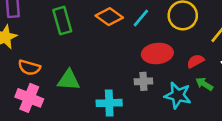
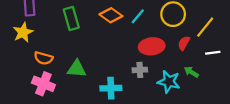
red semicircle: (195, 61) -> (184, 43), moved, turned -32

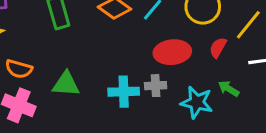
cyan cross: (111, 88) -> (124, 92), moved

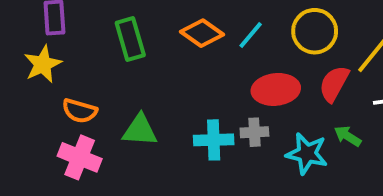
red semicircle: (218, 48) -> (334, 84), size x1.4

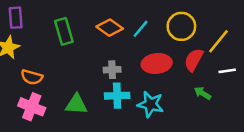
green triangle: (140, 130) -> (76, 104), moved
gray cross: (254, 132) -> (112, 70), moved
cyan star: (307, 154) -> (150, 104), moved

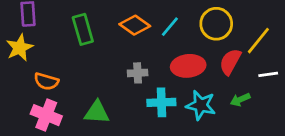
green arrow: (202, 93) -> (240, 100), turned -56
cyan cross: (117, 96) -> (161, 102), moved
cyan star: (150, 104) -> (201, 105), moved

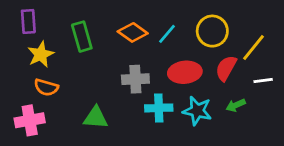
yellow star: (20, 48) -> (41, 54), moved
gray cross: (138, 73) -> (135, 79), size x1.4
pink cross: (46, 115) -> (30, 120), moved, turned -32

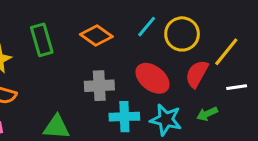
cyan line: (167, 34) -> (147, 27), moved
red ellipse: (185, 72) -> (152, 78), turned 44

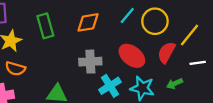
orange diamond: (96, 35) -> (88, 22), turned -45
cyan cross: (124, 117) -> (110, 86), turned -30

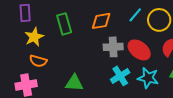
gray cross: (90, 62) -> (113, 47), moved

